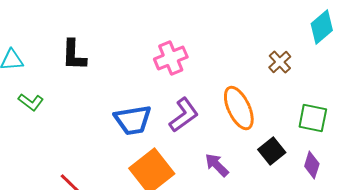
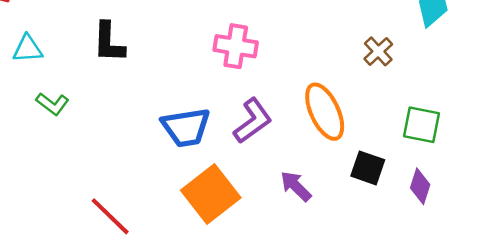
pink cross: (171, 58) -> (236, 46), turned 32
black square: (272, 151) -> (368, 168), turned -32

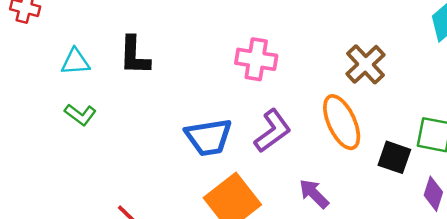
cyan triangle: (28, 49) -> (75, 62), moved
brown cross: (378, 51) -> (365, 64), moved, size x1.4
black square: (368, 168) -> (394, 157), moved

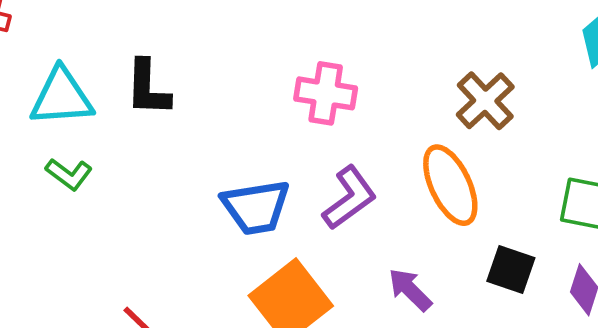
cyan triangle: (75, 62) -> (62, 97), size x1.5
black square: (394, 157) -> (511, 269), moved

